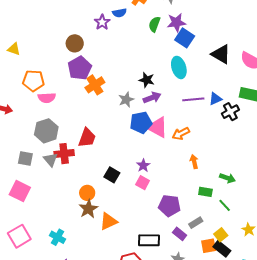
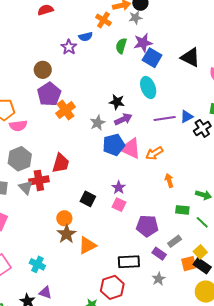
black triangle: (221, 54) -> (190, 57), moved

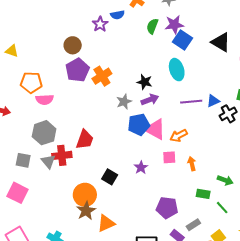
orange cross: (65, 110) -> (102, 76), moved
pink square: (119, 205) -> (169, 157), moved, turned -32
orange circle: (64, 218) -> (85, 195), size x1.5

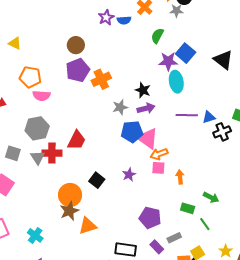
purple star: (100, 24) -> (106, 17), moved
purple star: (174, 25) -> (168, 61), moved
orange arrow: (179, 136) -> (159, 154), moved

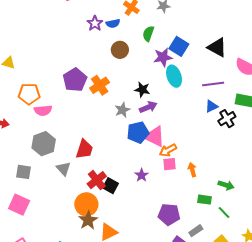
brown circle: (76, 45) -> (120, 50), moved
purple line: (187, 115) -> (213, 84), moved
red cross: (52, 153) -> (97, 180), moved, turned -30
gray triangle: (38, 157) -> (63, 169), moved

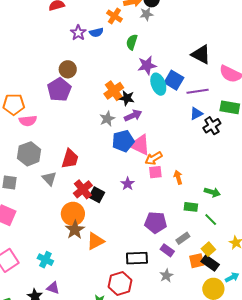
blue square: (179, 46) -> (174, 80), moved
brown circle: (120, 50) -> (68, 69), moved
orange cross: (100, 85) -> (114, 91), moved

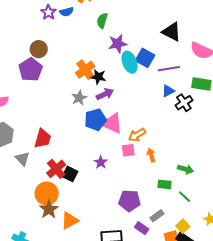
orange arrow: (154, 158) -> (137, 135), moved

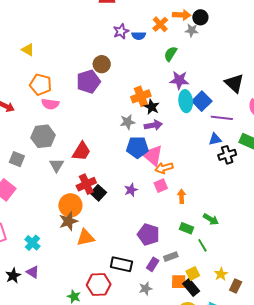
orange arrow: (137, 135) -> (164, 168), moved
pink square: (128, 150) -> (161, 186), turned -32
purple rectangle: (142, 228) -> (153, 264), turned 72

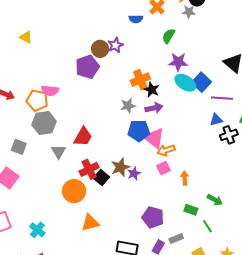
purple star: (121, 31) -> (115, 45), moved
orange pentagon: (41, 85) -> (37, 100), moved
cyan ellipse: (186, 101) -> (185, 83), turned -50
brown star: (68, 221) -> (120, 167), moved

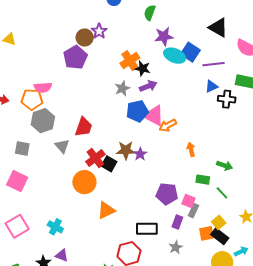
black cross: (229, 135) -> (227, 99), turned 36
brown star: (120, 167) -> (126, 150), turned 30
pink square: (163, 168) -> (189, 201), moved, turned -32
gray rectangle: (176, 239) -> (193, 211), turned -32

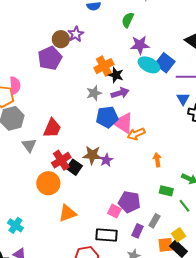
blue triangle: (211, 86) -> (183, 99), turned -40
pink semicircle: (43, 87) -> (15, 85), turned -96
pink square: (189, 201) -> (114, 211), moved

